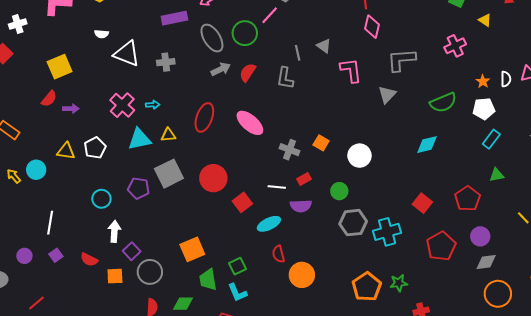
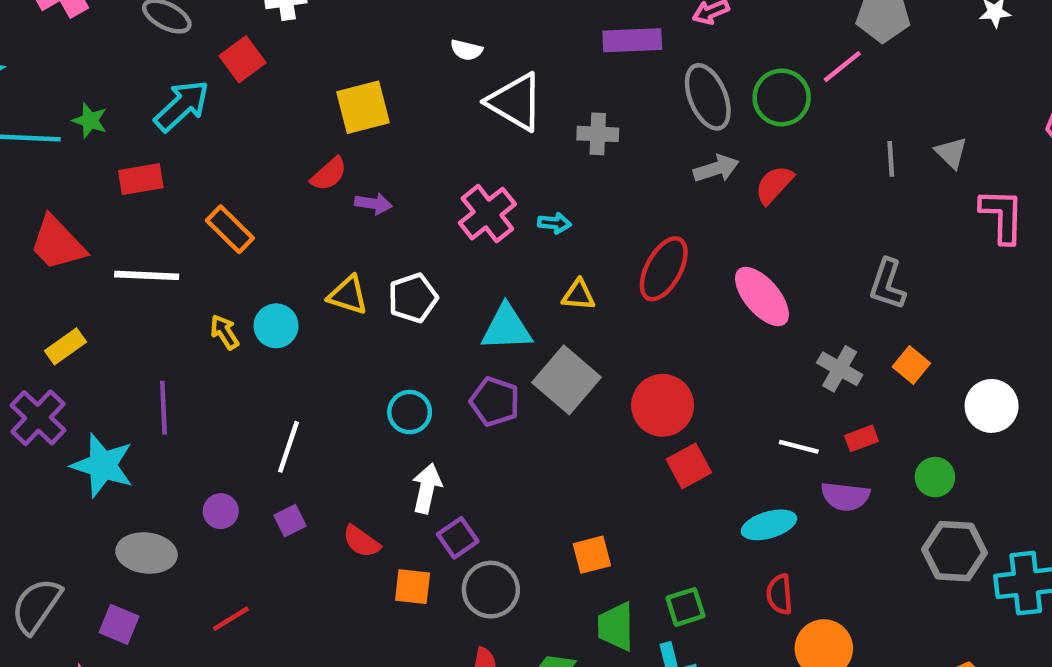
gray L-shape: (285, 78) -> (887, 284), moved
cyan triangle: (139, 139) -> (507, 328), moved
gray square: (169, 174) -> (567, 380), turned -32
red square: (242, 202) -> (689, 466), moved
orange square: (192, 249) -> (592, 555), size x0.7

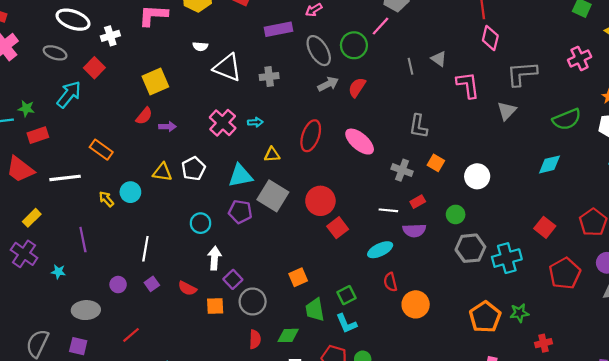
red rectangle: (141, 179) -> (38, 135), moved
cyan star: (102, 465) -> (58, 272), size x0.5

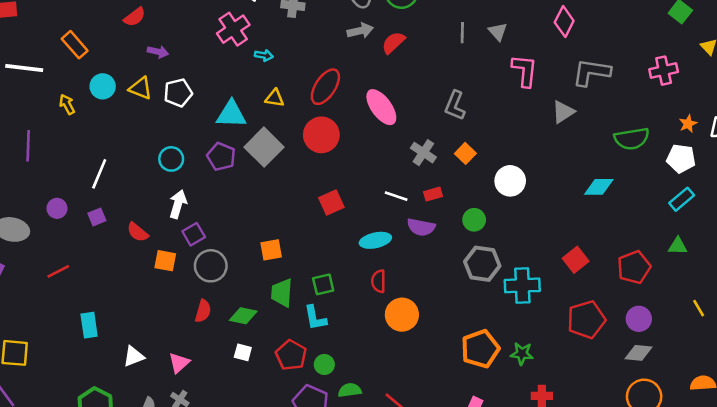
pink cross: (223, 123) -> (233, 29), moved
purple arrow: (168, 127) -> (158, 52), moved
cyan circle: (130, 192) -> (103, 86), moved
red circle: (320, 201) -> (321, 135), moved

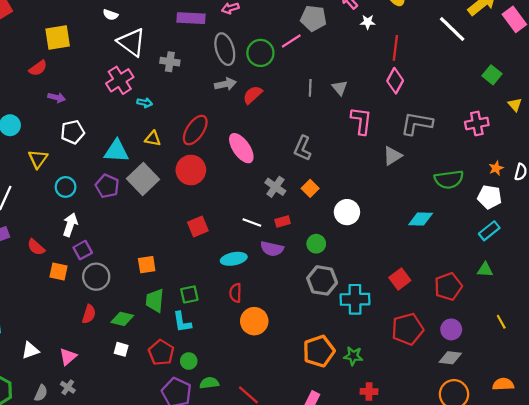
yellow triangle: (140, 88) -> (38, 159), moved, turned 42

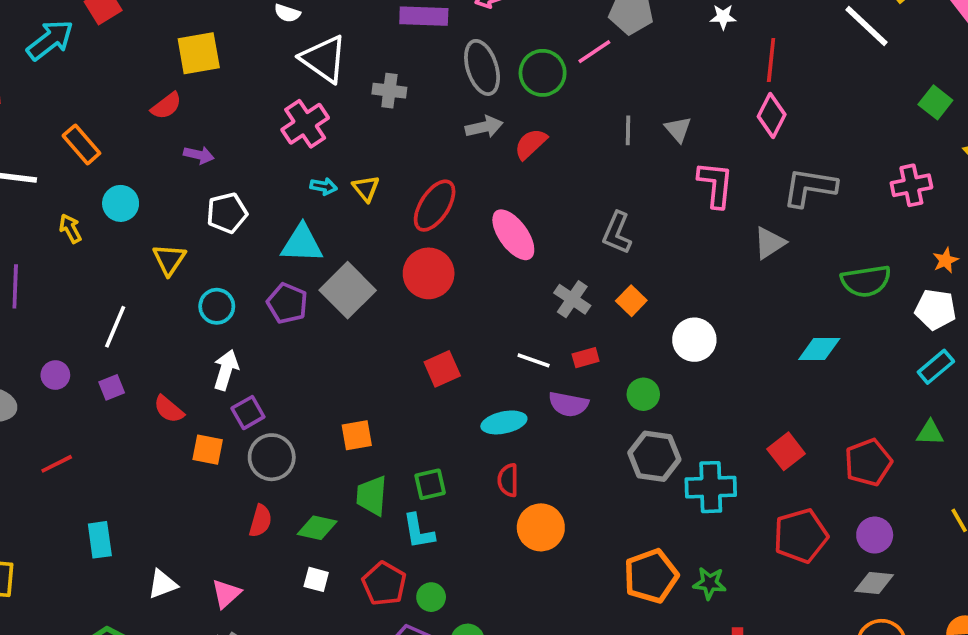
cyan arrow: (145, 103) -> (324, 186), moved
yellow triangle: (153, 139) -> (366, 188), moved, turned 42

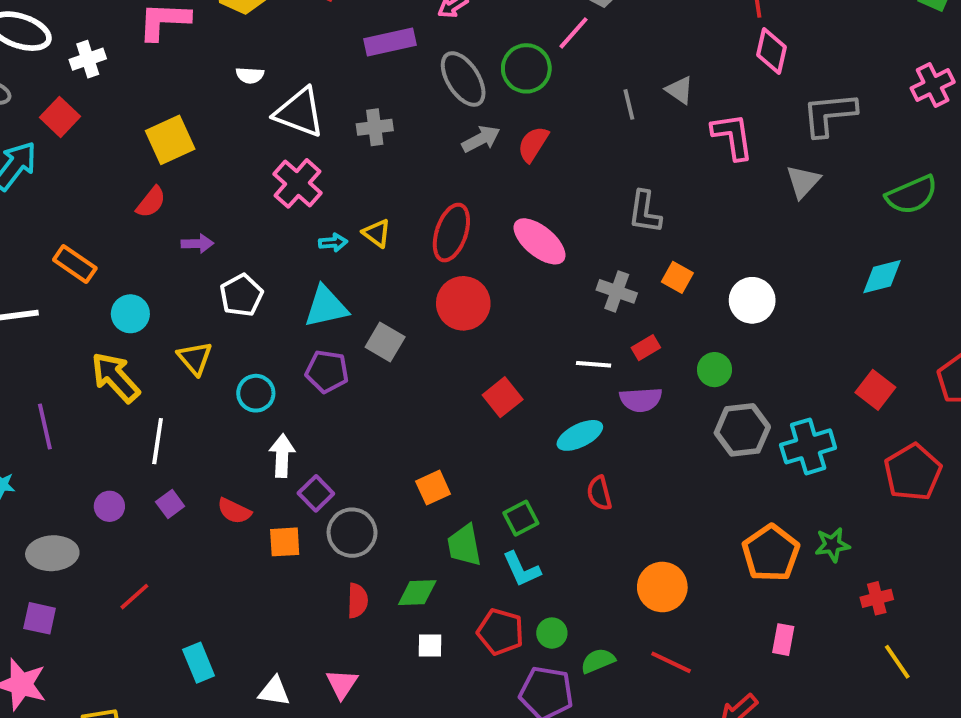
yellow arrow: (70, 228) -> (115, 377), moved, size x1.8
gray square: (348, 290) -> (385, 342), size x0.7
orange circle: (541, 527) -> (662, 587), moved
white triangle: (162, 584) -> (274, 691), turned 44

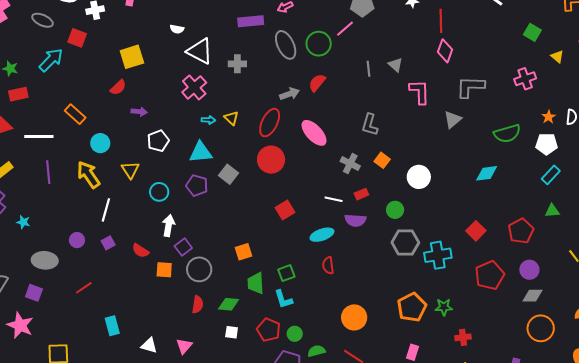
red square: (60, 117) -> (77, 38), turned -30
gray arrow: (481, 139) -> (290, 94), moved
purple line: (45, 427) -> (48, 172), moved

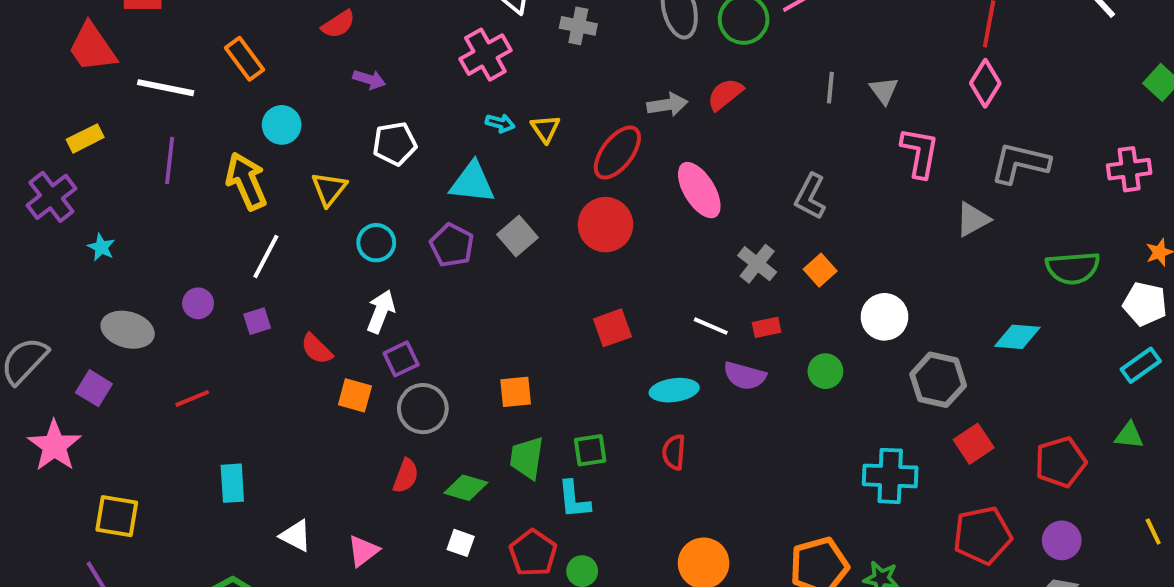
gray hexagon: (405, 242) -> (938, 380), moved

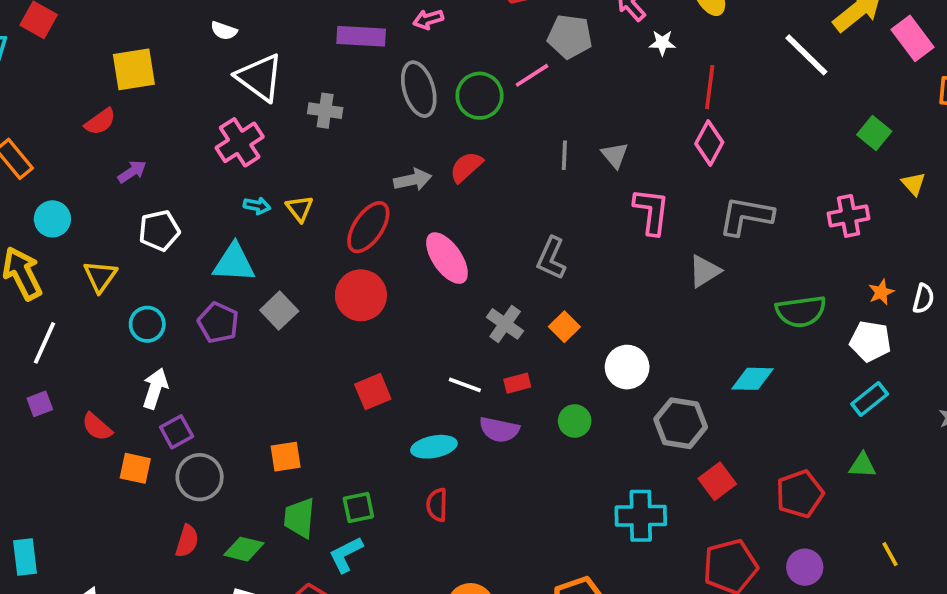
purple arrow: (369, 79) -> (132, 172), turned -48
cyan L-shape: (574, 500) -> (346, 555), turned 72

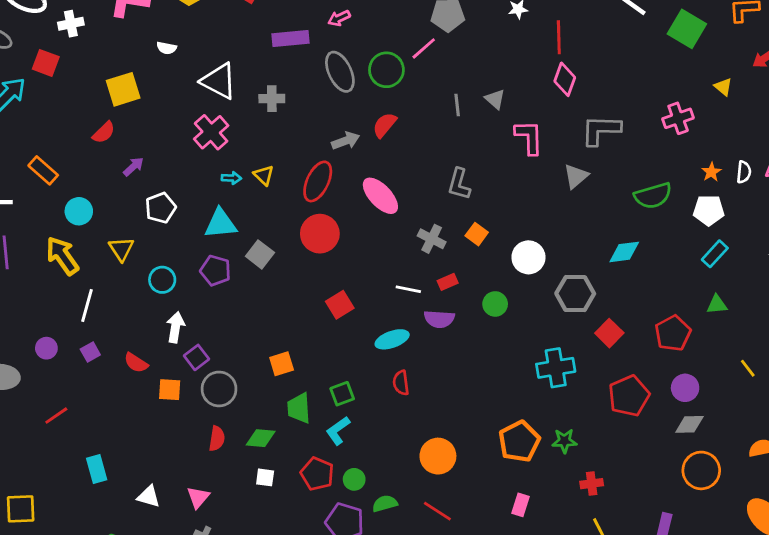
white semicircle: (224, 31) -> (167, 48), moved
green square: (874, 133) -> (687, 29), moved, size x1.5

